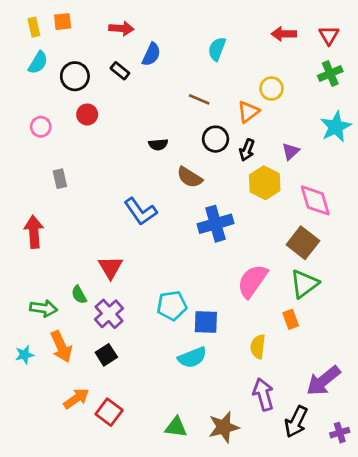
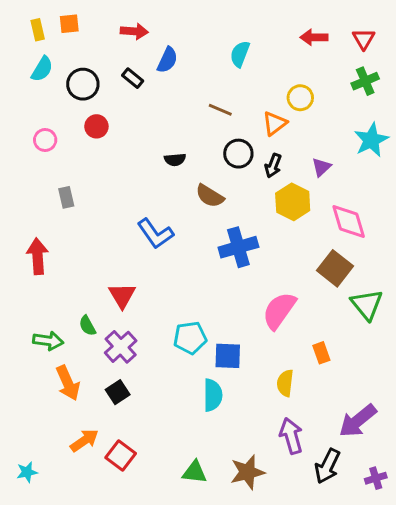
green triangle: (304, 284) -> (367, 305), moved, turned -32
cyan star: (24, 355) -> (27, 472), moved
cyan semicircle: (192, 358) -> (213, 395), turned -68

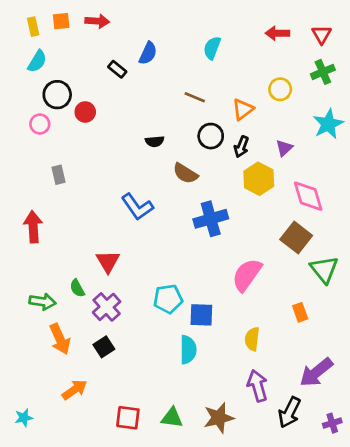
red arrow: (134, 31) -> (97, 21), moved
black circle: (83, 84) -> (57, 95), moved
yellow circle: (300, 98) -> (280, 89), moved
orange rectangle: (321, 353) -> (300, 312), moved
red square: (121, 456) -> (128, 418), moved, turned -30

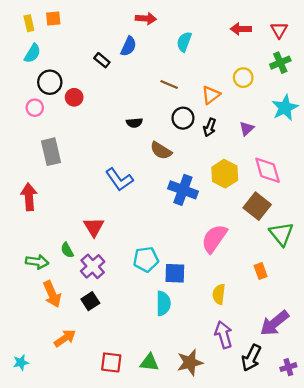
red arrow: (97, 21) -> (146, 19), moved
gray rectangle: (59, 175) -> (51, 152), size x1.6
yellow hexagon: (259, 179) -> (225, 174), moved
blue cross: (211, 219) -> (183, 190), turned 36

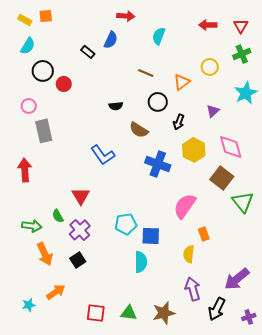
yellow rectangle: (29, 23) -> (25, 20), turned -48
pink circle: (35, 108) -> (29, 106), moved
black arrow: (210, 127) -> (179, 122), moved
orange rectangle: (261, 271) -> (204, 234), moved
cyan star: (21, 362) -> (29, 305), moved

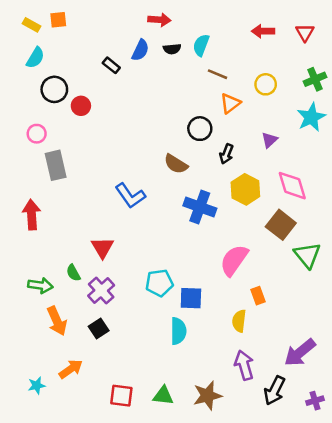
green cross: (242, 54) -> (315, 79), moved
brown line: (146, 73) -> (218, 74), moved
black semicircle: (116, 106) -> (172, 49), moved

